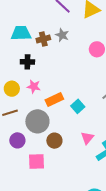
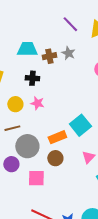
orange rectangle: (54, 100) -> (57, 137), moved
cyan square: (78, 106) -> (80, 125), size x1.5
gray circle: (37, 121) -> (27, 146), moved
purple circle: (17, 140) -> (11, 164), moved

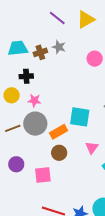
yellow circle: (15, 104) -> (12, 95), moved
cyan square: (80, 125) -> (80, 117), turned -35
gray circle: (27, 146) -> (35, 124), moved

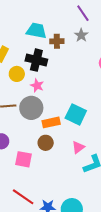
gray star: (59, 47) -> (81, 35), moved
black cross: (26, 76) -> (36, 60), size x1.5

